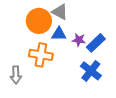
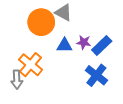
blue triangle: (59, 34) -> (65, 46), moved
orange cross: (41, 55) -> (31, 65), moved, turned 30

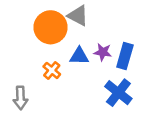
blue rectangle: (102, 46) -> (125, 56), turned -30
orange cross: (31, 65) -> (52, 70), moved, size x0.6

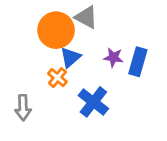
blue triangle: (79, 56) -> (70, 57), moved, turned -42
blue cross: (118, 93) -> (93, 102), moved

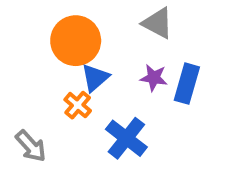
gray triangle: (86, 17) -> (158, 23), moved
gray arrow: (23, 108) -> (31, 146), turned -40

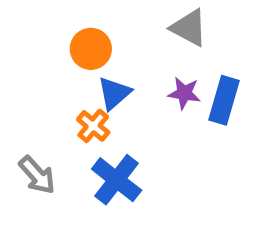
orange circle: (76, 41) -> (91, 49), size x0.7
blue cross: (126, 138) -> (117, 180), moved

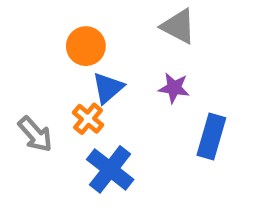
blue rectangle: (224, 100) -> (211, 136), moved
gray arrow: (37, 175) -> (35, 134), moved

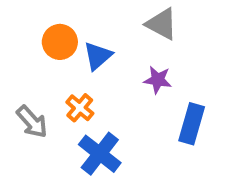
orange circle: (86, 46) -> (60, 42), moved
blue triangle: (108, 88) -> (98, 56), moved

